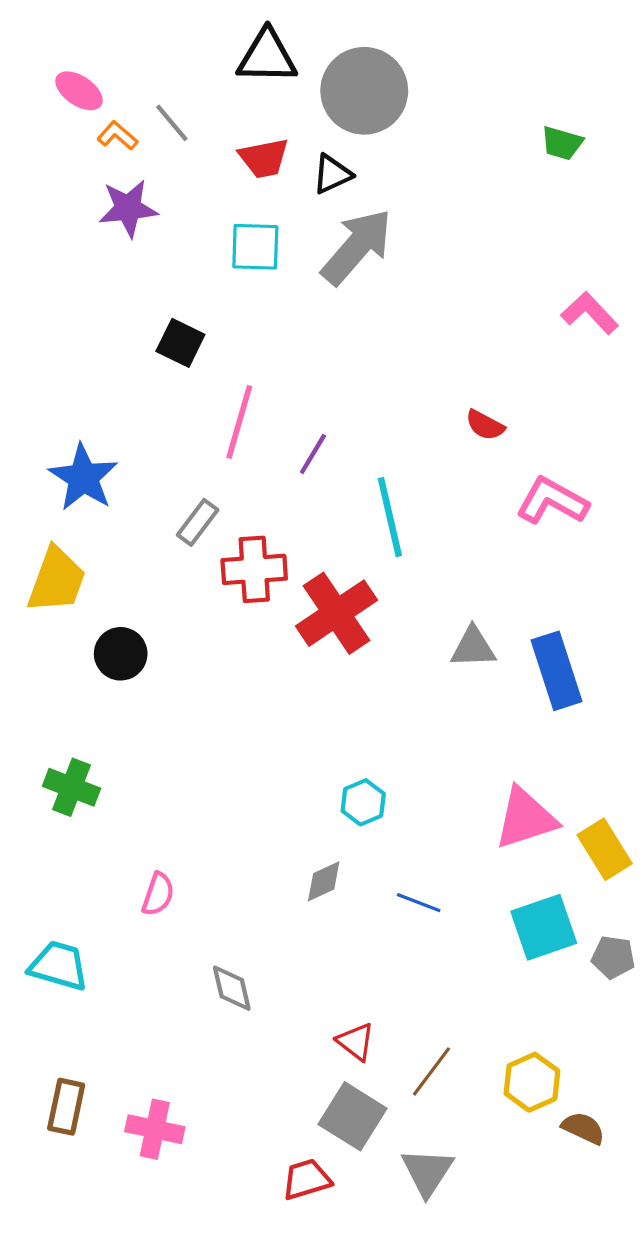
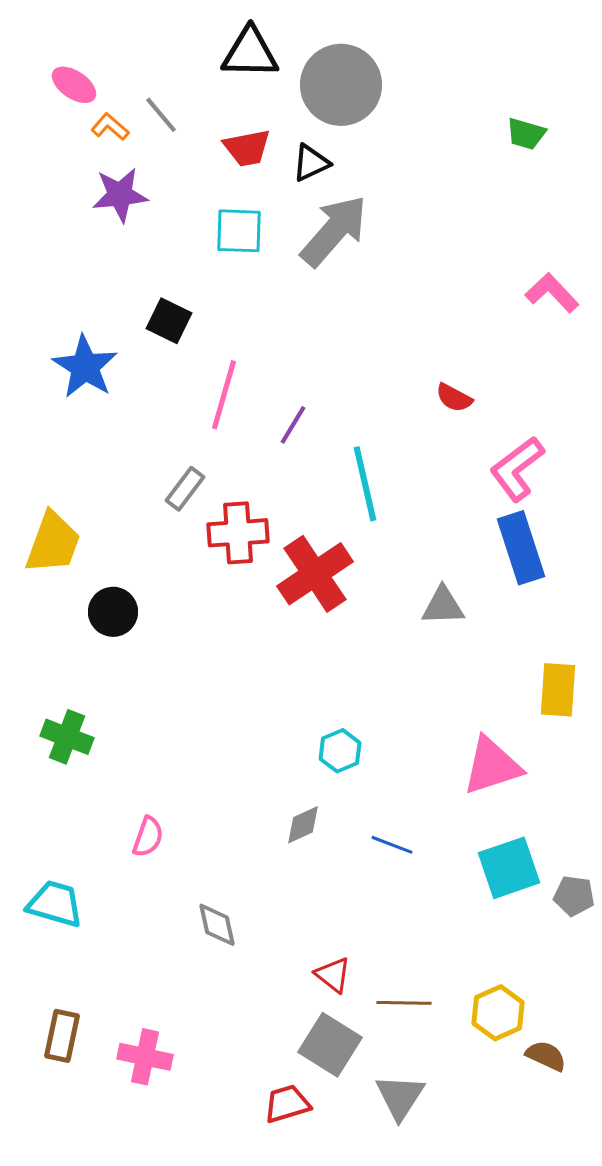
blue star: (83, 478) -> (85, 367), moved
pink L-shape: (552, 501) -> (517, 469), turned -66
blue rectangle: (557, 671) -> (521, 548), moved
yellow rectangle: (605, 849) -> (558, 690), moved, turned 36
brown line: (432, 1071) -> (404, 1003), turned 54

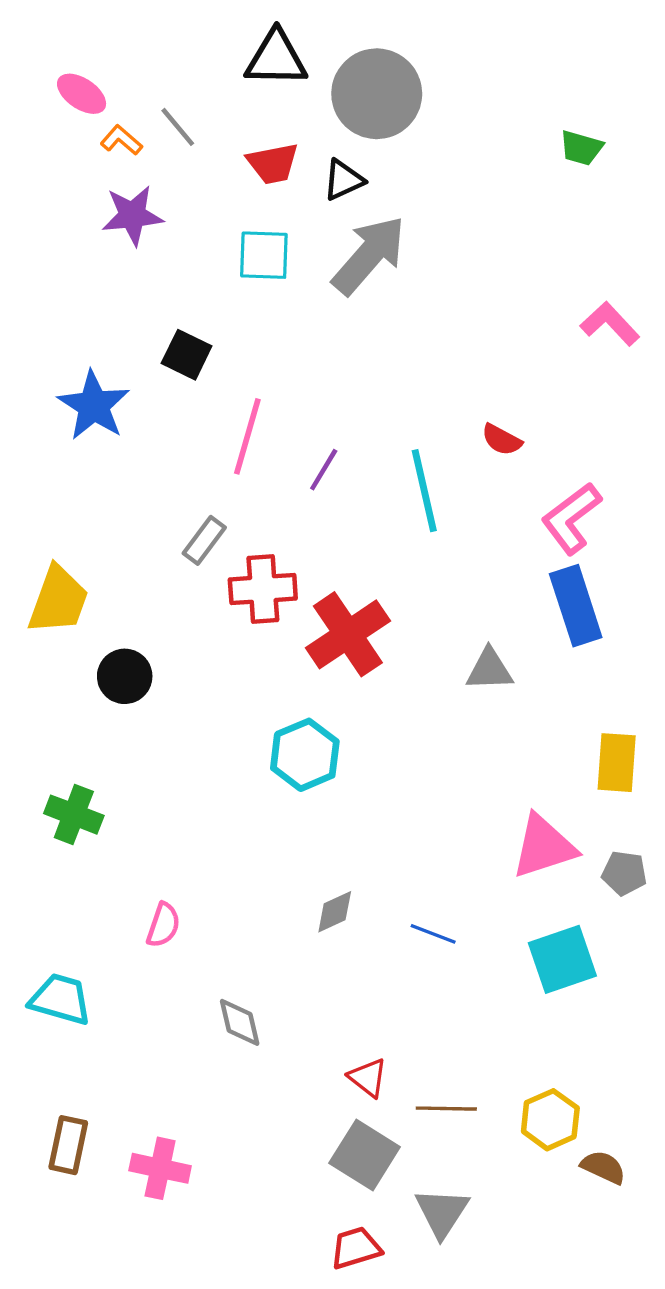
cyan line: (365, 484) -> (424, 491), moved
cyan hexagon: (340, 751) -> (305, 755), moved, size x1.5
gray pentagon: (574, 896) -> (624, 873), moved
red trapezoid: (287, 1104) -> (356, 1248), moved

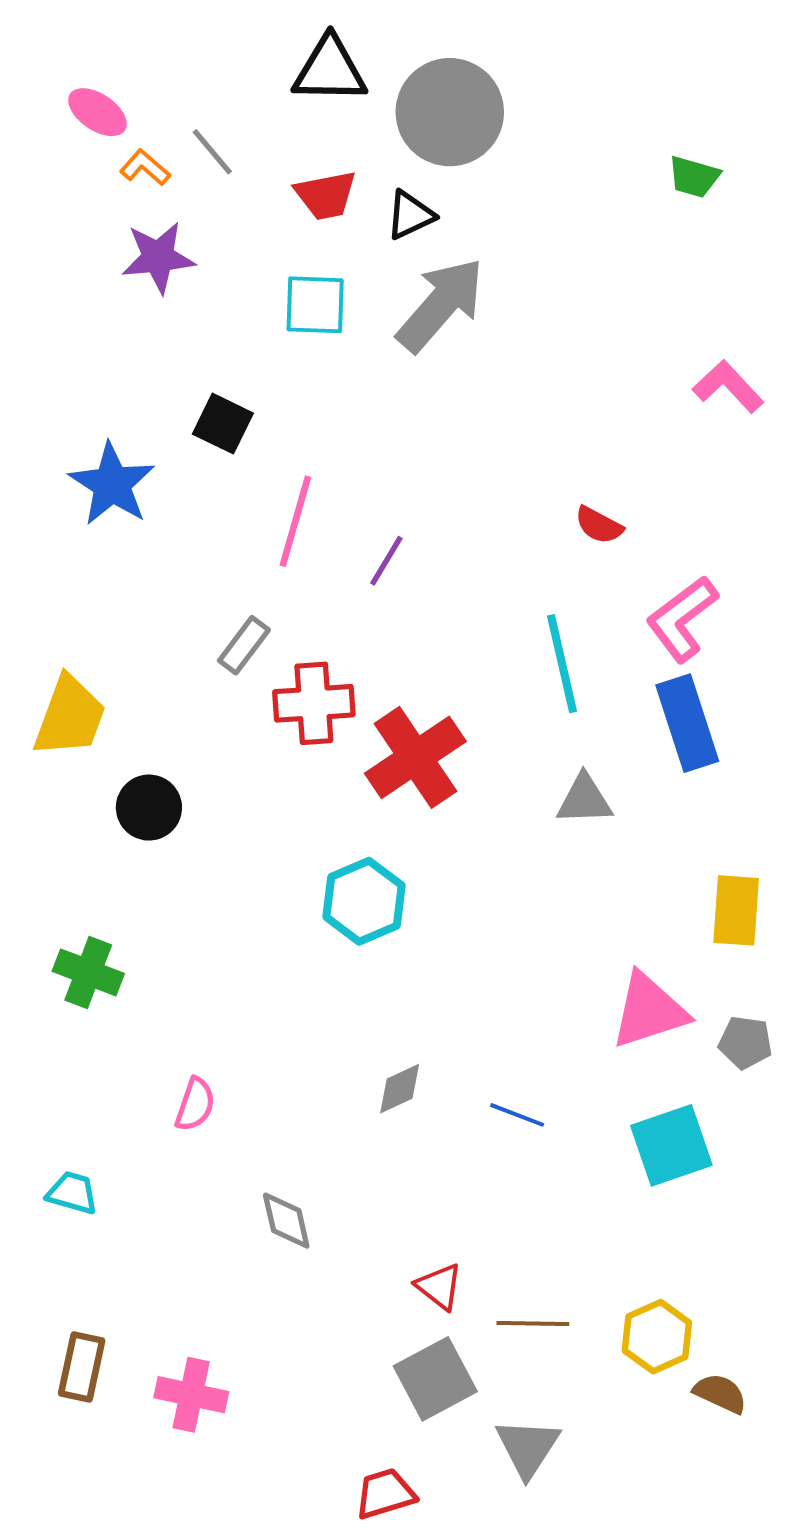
cyan line: (424, 491) -> (562, 664), moved
cyan trapezoid: (61, 999) -> (72, 1193), size x0.7
gray square: (365, 1155) -> (435, 1379), turned 30
red trapezoid: (356, 1248) -> (385, 1494), moved

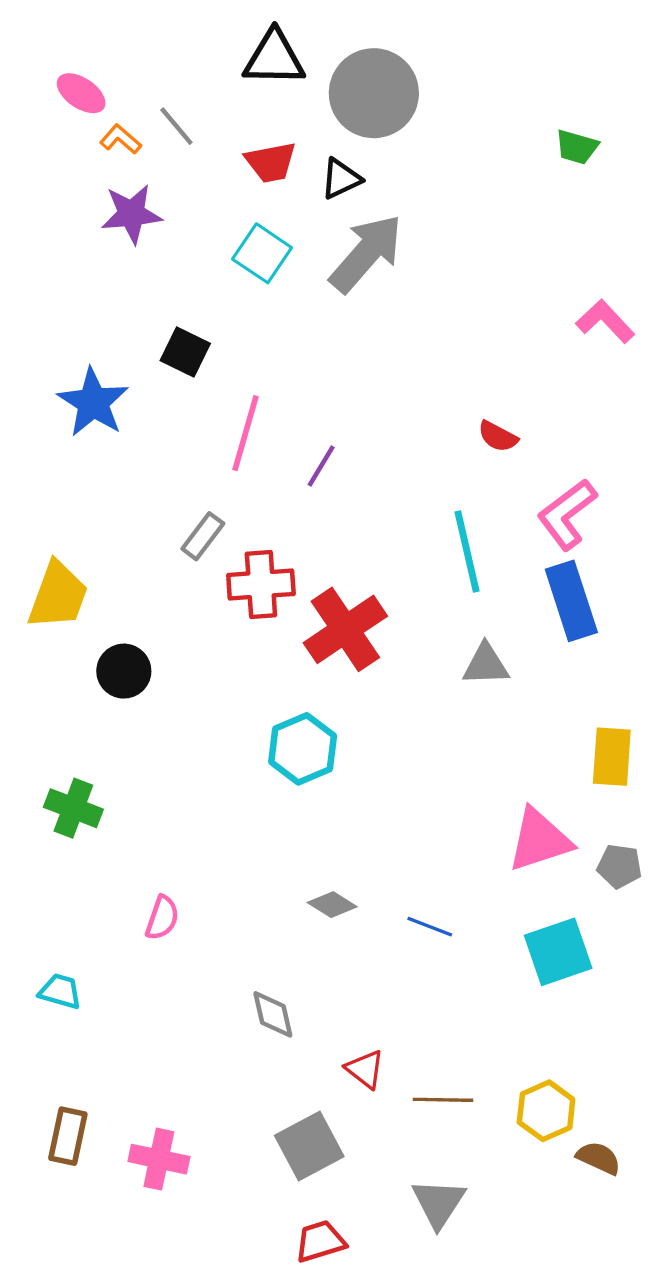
cyan square: (315, 305) -> (262, 253), turned 32
gray diamond: (400, 1089) -> (332, 905), turned 57
gray diamond: (286, 1221) -> (273, 1014), moved
gray square: (435, 1379) -> (309, 1146), moved

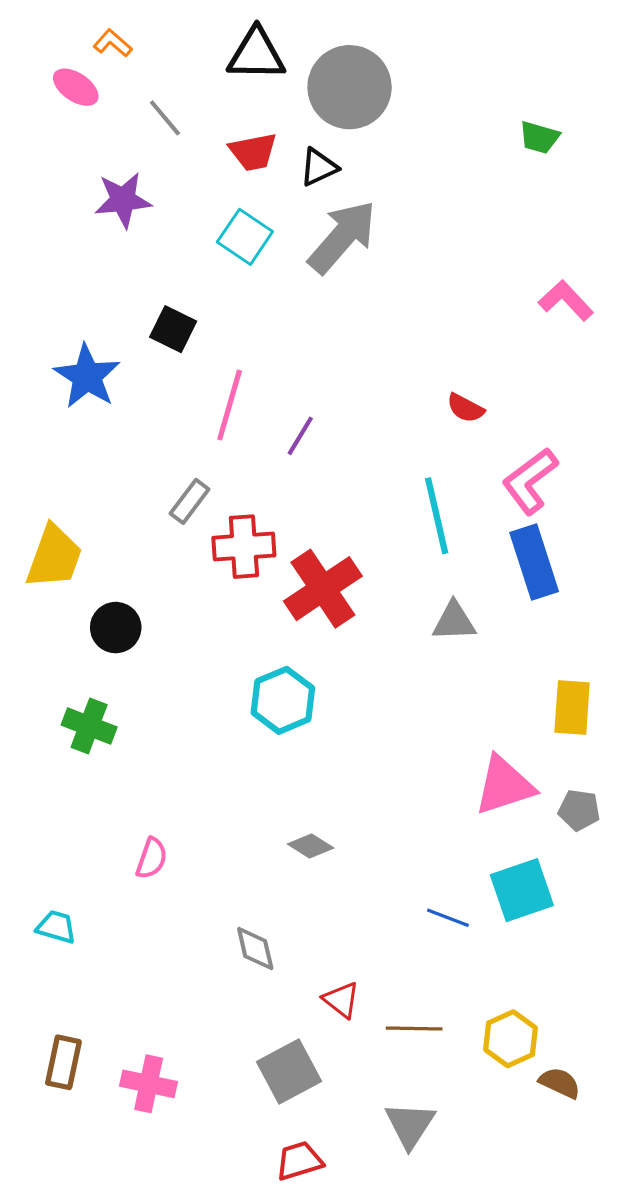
orange L-shape: (121, 139) -> (113, 43), moved
green cross: (73, 808) -> (89, 726), moved
blue line: (430, 927) -> (448, 918), moved

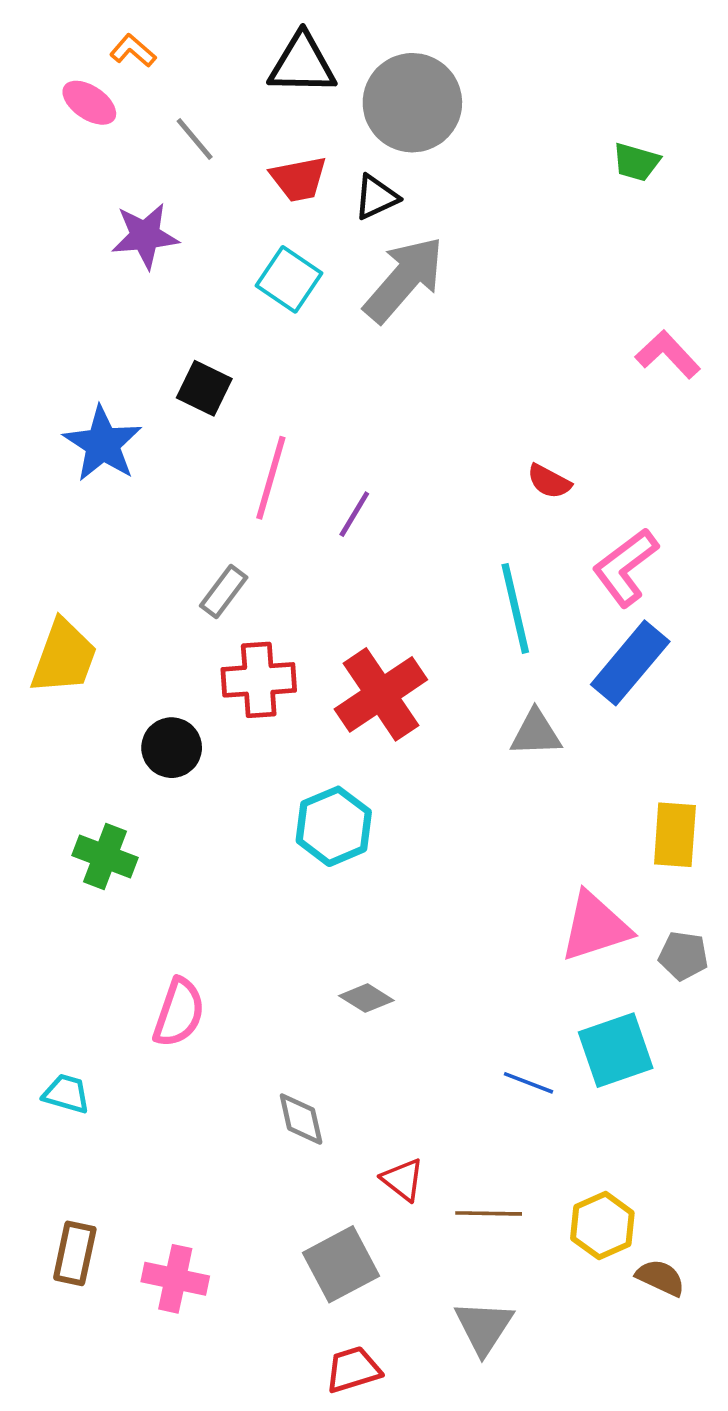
red cross: (244, 547) -> (259, 680), moved
blue rectangle: (534, 562) -> (630, 663), turned 58
black circle: (116, 628) -> (172, 748), moved
pink semicircle: (152, 858) -> (179, 1013), size x1.4

